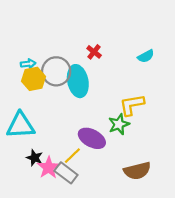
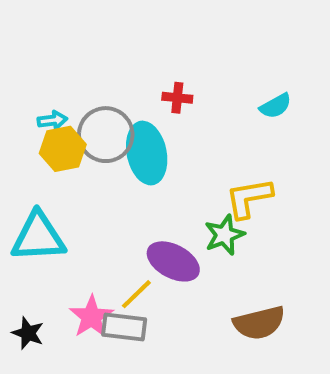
red cross: (94, 52) -> (177, 98), turned -32
black star: (35, 158) -> (28, 333), moved
gray rectangle: (66, 173) -> (124, 327), turned -30

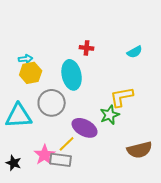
gray circle: (106, 135) -> (52, 103), moved
brown semicircle: (259, 323) -> (140, 150), moved

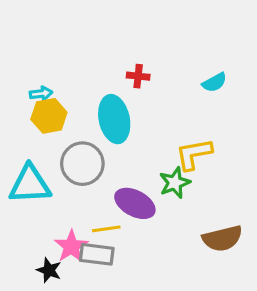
yellow line: (67, 144) -> (106, 229), turned 36
black star: (14, 163) -> (49, 270), moved

